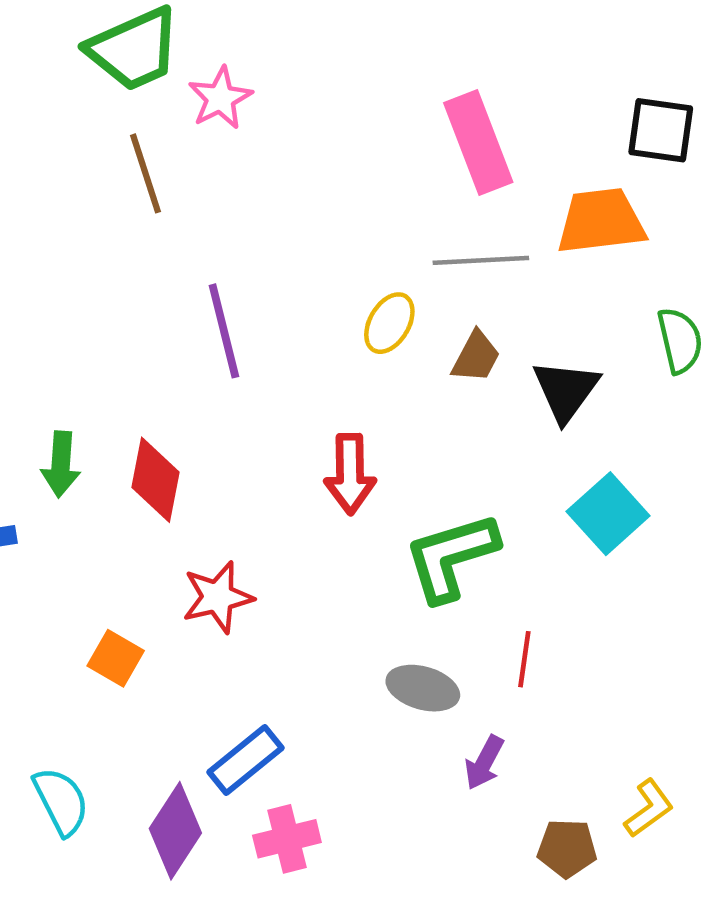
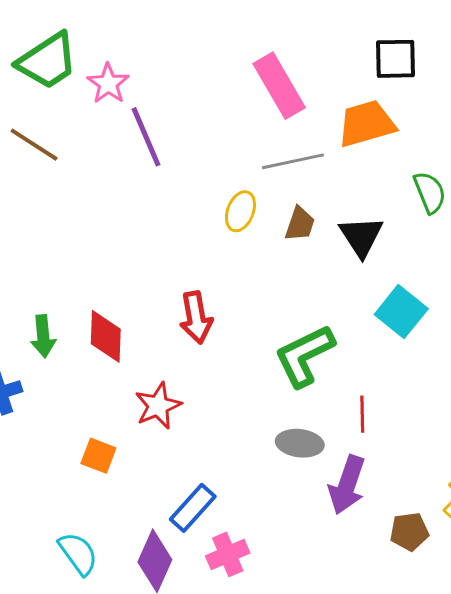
brown line: (145, 173) -> (34, 145), moved, turned -30
purple line: (224, 331) -> (146, 137), moved
red arrow: (350, 474) -> (196, 318), moved
purple arrow: (484, 763) -> (347, 485), size x1.6

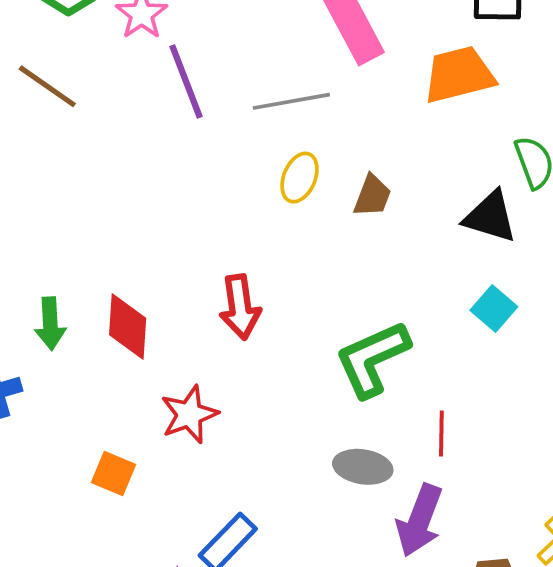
gray line: (293, 161) -> (291, 101), moved
black triangle: (361, 236) -> (490, 217), moved, turned -42
cyan square: (401, 312) -> (494, 309), size x0.7

